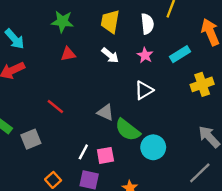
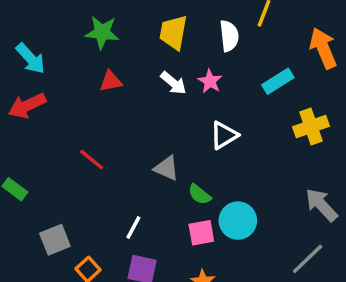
pink star: (145, 55) -> (210, 81), moved
green semicircle: (128, 130) -> (200, 194), size x0.6
gray square: (31, 139) -> (55, 240), moved
pink square: (105, 155) -> (201, 233), moved

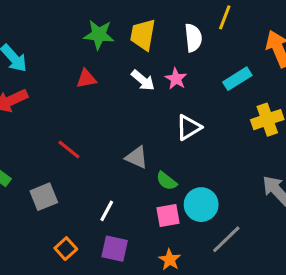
green star: (102, 32) -> (99, 35), moved
gray square: (55, 240) -> (44, 197), moved
gray line: (308, 259) -> (226, 239), moved

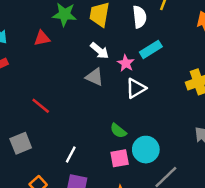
red triangle: (86, 79) -> (42, 38), moved
pink star: (176, 79) -> (126, 63), moved
cyan rectangle: (237, 79) -> (151, 49), moved
gray triangle: (137, 157) -> (95, 77), moved

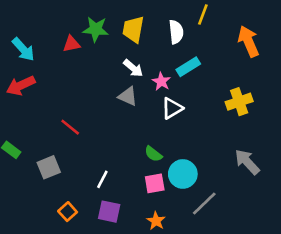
red triangle: (42, 38) -> (72, 44), moved

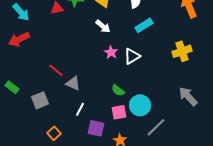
pink star: (161, 82) -> (111, 52), moved
gray triangle: (128, 96) -> (73, 83), moved
purple square: (109, 212) -> (96, 128), moved

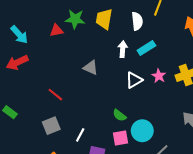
white arrow: (103, 26) -> (123, 49), moved, turned -126
pink star: (111, 52) -> (159, 76), moved
gray triangle: (73, 83) -> (91, 68), moved
gray square: (40, 100) -> (51, 126), moved

